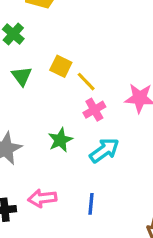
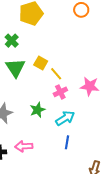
green triangle: (22, 76) -> (15, 68), size x1.5
blue line: (91, 204) -> (67, 142), moved

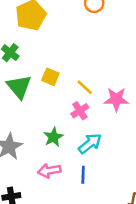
yellow line: (56, 74) -> (85, 87), moved
blue line: (67, 142) -> (83, 175), moved
pink arrow: (24, 146) -> (49, 171), moved

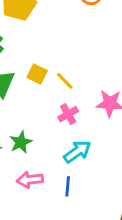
yellow line: (85, 87) -> (65, 81), moved
green star: (53, 137) -> (21, 142), moved

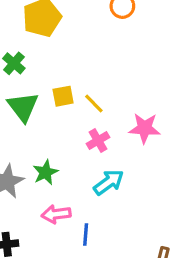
yellow square: (37, 74) -> (63, 96), turned -36
blue line: (68, 186) -> (86, 234), moved

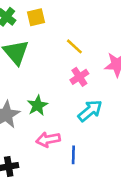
yellow square: (63, 96) -> (36, 17), moved

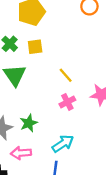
cyan arrow: (90, 111) -> (63, 144), moved
pink arrow: (48, 139) -> (21, 153), moved

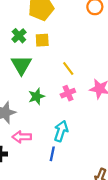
green star: (29, 123) -> (37, 96), moved
cyan arrow: (63, 144) -> (61, 131), turned -42

